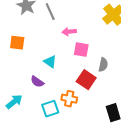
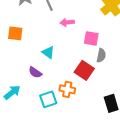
pink square: (81, 50) -> (91, 38), moved

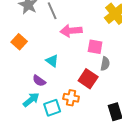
pink arrow: (67, 22) -> (71, 31), size x1.5
orange square: (15, 33) -> (19, 42), turned 35
cyan arrow: (12, 92) -> (31, 100), moved

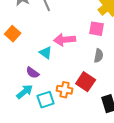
pink arrow: (71, 31) -> (65, 40), moved
pink square: (95, 47) -> (97, 29), moved
red square: (88, 79) -> (86, 82), moved

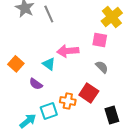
orange square: (13, 34) -> (16, 64), moved
gray semicircle: (99, 56) -> (102, 67), turned -56
cyan arrow: (25, 92) -> (28, 121), moved

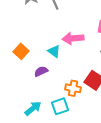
purple semicircle: (36, 84) -> (41, 71), turned 120
cyan square: (49, 111) -> (60, 106), moved

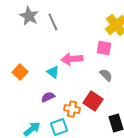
purple semicircle: (41, 71) -> (48, 97), moved

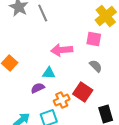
cyan triangle: (53, 72) -> (49, 73), moved, turned -32
orange cross: (72, 109) -> (62, 100), turned -35

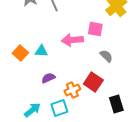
pink square: (94, 39) -> (95, 29), moved
cyan triangle: (49, 73) -> (41, 51), moved

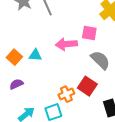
gray semicircle: (106, 56) -> (100, 60), size x1.5
purple semicircle: (48, 78) -> (16, 84), moved

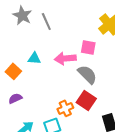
cyan triangle: (35, 55) -> (34, 58), moved
gray semicircle: (100, 60) -> (87, 74), moved

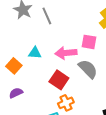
red square: (86, 100) -> (59, 80), moved

